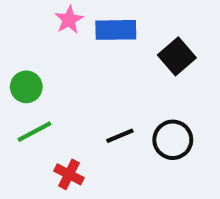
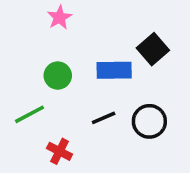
blue rectangle: (116, 30) -> (114, 70), moved
green circle: (26, 87) -> (58, 76), moved

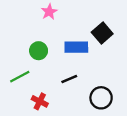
pink star: (59, 17) -> (49, 12), moved
black circle: (149, 121) -> (101, 98), moved

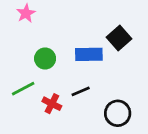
pink star: (49, 12) -> (26, 13), moved
red cross: (40, 101) -> (52, 104), moved

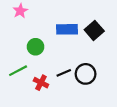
blue rectangle: (89, 54) -> (67, 29), moved
black circle: (118, 113) -> (86, 74), moved

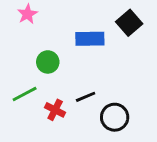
black square: (94, 30) -> (129, 23), moved
black circle: (86, 74) -> (115, 117), moved

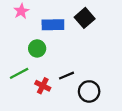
black square: (129, 23) -> (85, 18), moved
blue rectangle: (90, 39) -> (53, 25), moved

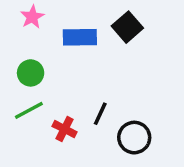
green circle: (37, 48) -> (31, 73), moved
black line: (66, 76) -> (100, 114), turned -42

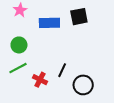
black square: (127, 27) -> (79, 17), turned 30

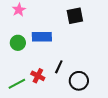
blue rectangle: (49, 23) -> (42, 37), moved
green line: (18, 68) -> (17, 84), moved

